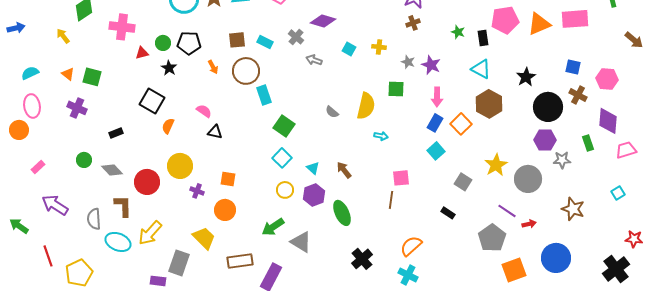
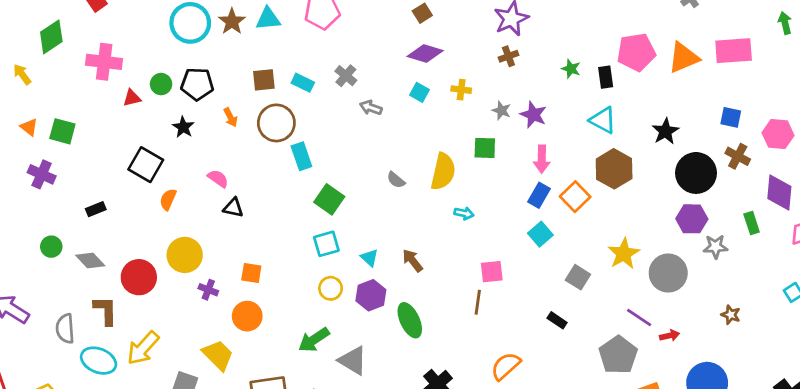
purple diamond: (323, 21) -> (425, 53), moved
black star: (169, 68) -> (183, 127), moved
cyan square: (282, 158) -> (326, 244), turned 30
brown star: (573, 209) -> (731, 315), size x0.6

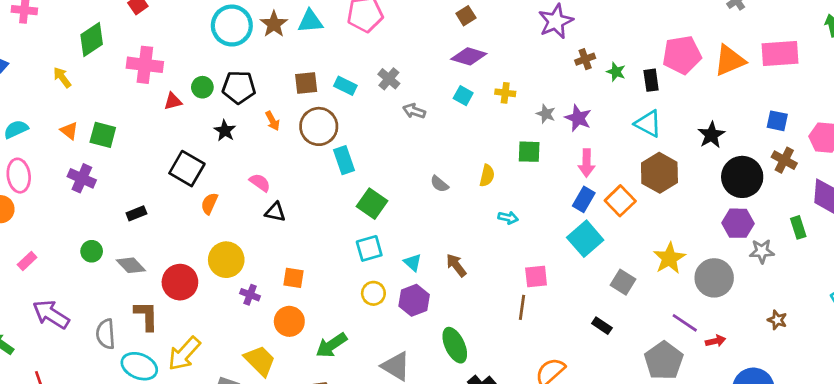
brown cross: (508, 56) -> (585, 59), moved
yellow semicircle: (443, 172) -> (487, 176), size x0.6
cyan square: (540, 234) -> (585, 239), size x1.4
green ellipse: (410, 320) -> (455, 345), moved
green arrow: (314, 340) -> (331, 345), moved

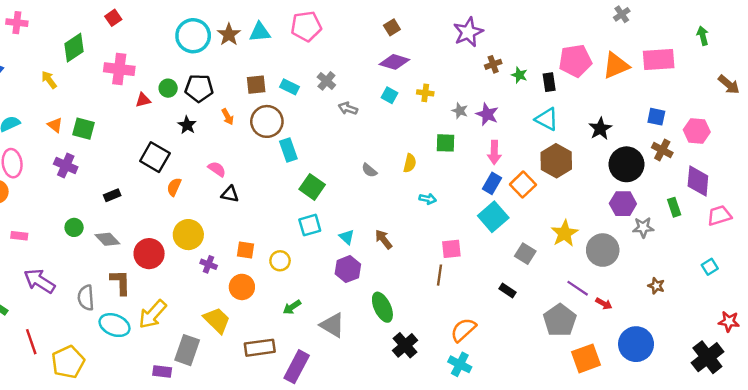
pink rectangle: (27, 261) -> (19, 236), turned 49
yellow circle: (373, 293) -> (280, 261), moved
red arrow: (716, 341) -> (604, 304), turned 42
green arrow: (331, 345) -> (292, 307), moved, size x0.7

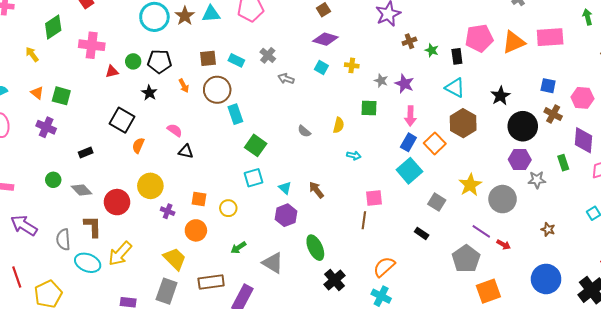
blue circle: (636, 344) -> (546, 279), moved
gray rectangle: (187, 350) -> (167, 291), moved

